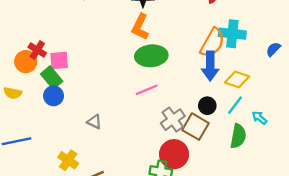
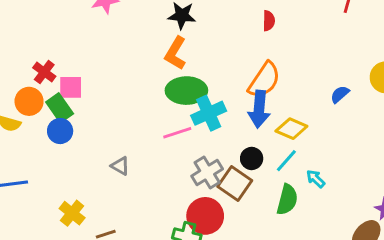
cyan cross: (232, 34) -> (209, 113), moved, turned -35
orange circle: (26, 62) -> (29, 101), moved
gray triangle: (94, 122) -> (120, 166), moved

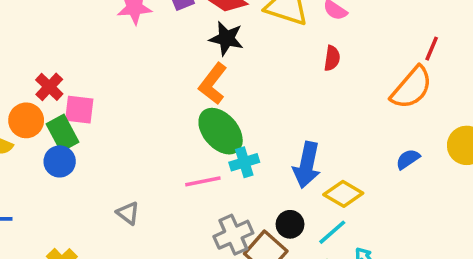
orange semicircle: (264, 80) -> (411, 88), moved
green ellipse: (186, 91) -> (221, 131), turned 42
cyan cross: (209, 113) -> (244, 162), size x0.7

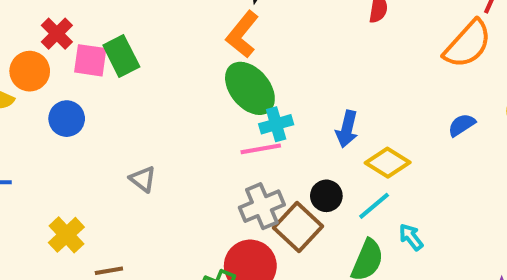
green rectangle: (63, 133) -> (121, 56), moved
blue arrow: (307, 165) -> (347, 129), size x0.7
pink line: (203, 181) -> (261, 149), moved

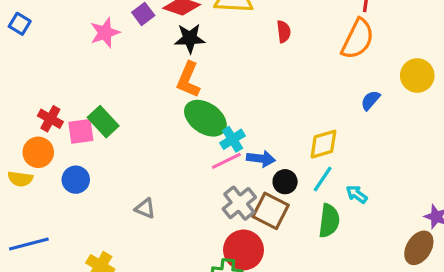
blue arrow: (347, 129) -> (261, 159), moved, turned -80
yellow diamond: (388, 163) -> (323, 144), turned -32

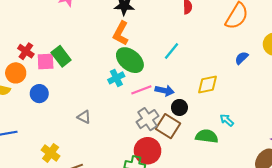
cyan cross: (232, 139) -> (116, 78), moved
cyan line: (323, 179) -> (171, 51), moved
green semicircle: (329, 221) -> (207, 136), turned -95

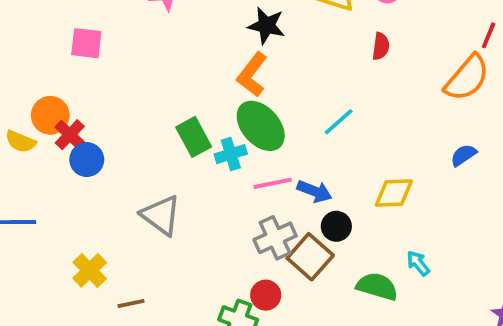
red cross: (26, 51) -> (70, 135), moved
green rectangle: (61, 56) -> (194, 137), moved
pink square: (46, 61) -> (86, 43), moved
gray triangle: (84, 117) -> (161, 215), size x1.6
red circle: (148, 151) -> (266, 295), size x0.6

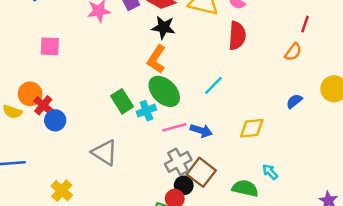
red semicircle: (381, 46) -> (237, 36), size x1.6
orange semicircle: (467, 78) -> (293, 52), size x0.6
black circle: (336, 226) -> (184, 185), moved

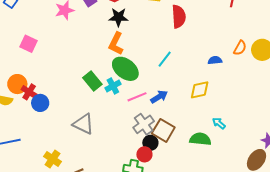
pink square: (50, 46) -> (29, 44), turned 30
orange semicircle: (293, 52) -> (240, 48), moved
blue semicircle: (294, 101) -> (215, 60), moved, turned 40
blue arrow: (201, 131) -> (159, 97), turned -42

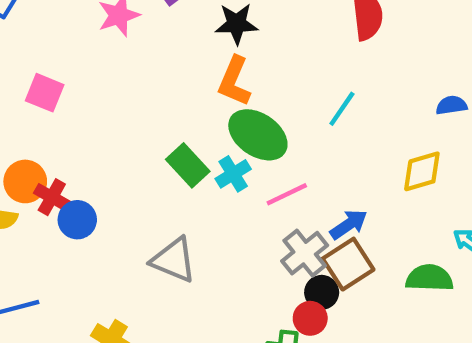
blue arrow: (159, 97) -> (349, 224), moved
brown square: (163, 130) -> (348, 264), turned 30

